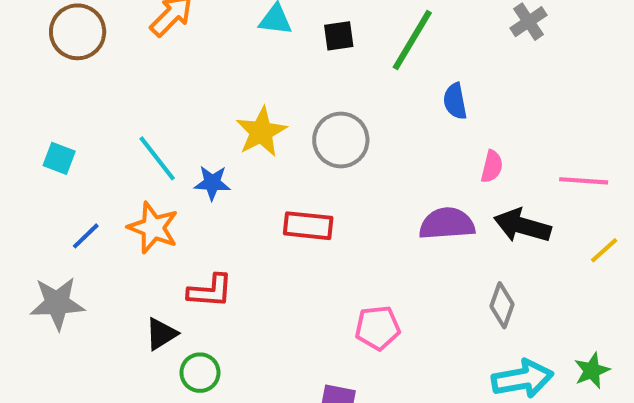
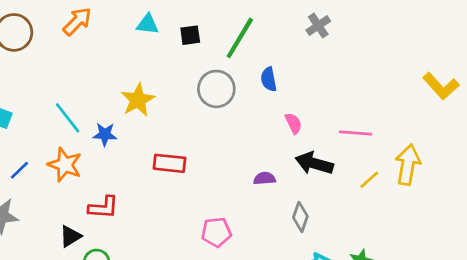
gray circle: (341, 140) -> (216, 89), moved
pink semicircle: (492, 167) -> (293, 123), turned -40
purple semicircle: (447, 224) -> (265, 178), moved, size x0.6

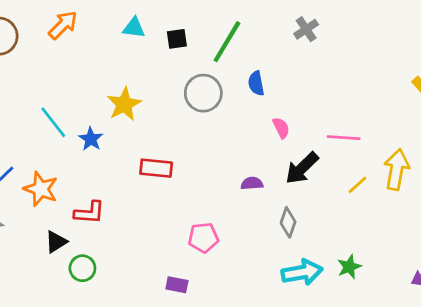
blue star: (105, 134) -> (91, 139), turned 30
black arrow: (314, 163) -> (302, 168), turned -60
orange star: (65, 165) -> (41, 189), moved

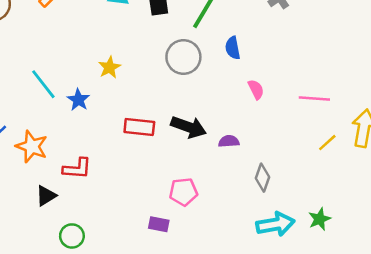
yellow star: (124, 104) -> (110, 67), size x0.7
black arrow: (302, 168) -> (189, 127), moved, turned -116
green circle: (82, 268) -> (72, 236), moved
purple rectangle: (177, 285) -> (159, 224), moved

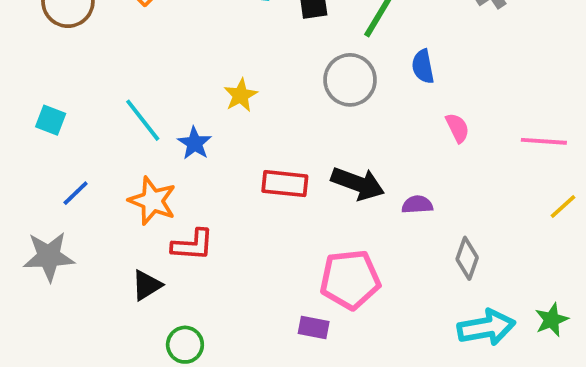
orange star: (32, 146) -> (152, 201), moved
pink pentagon: (183, 192) -> (350, 279), size x1.4

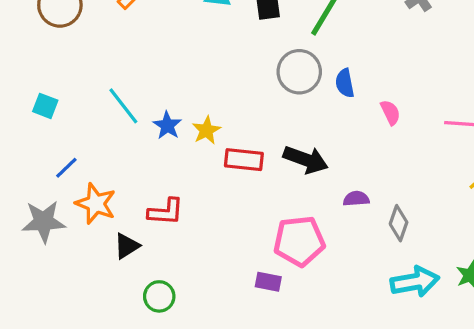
blue semicircle: (423, 66) -> (345, 83), moved
yellow star: (241, 95) -> (206, 130), moved
orange star: (152, 201) -> (96, 204), moved
purple semicircle: (417, 205) -> (356, 199), moved

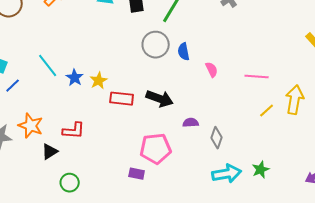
blue line: (66, 168) -> (13, 86), moved

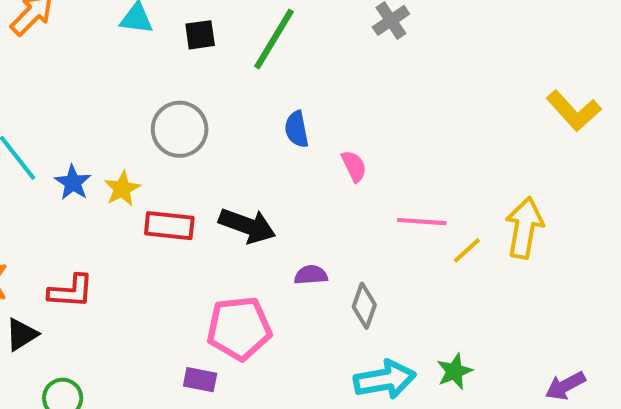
gray circle: (156, 45) -> (180, 129), moved
pink line: (257, 77) -> (422, 222), moved

